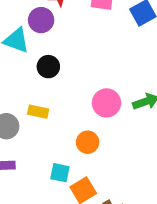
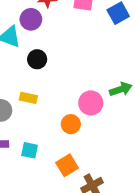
pink circle: (106, 103) -> (91, 103), moved
cyan square: (60, 173) -> (30, 150), moved

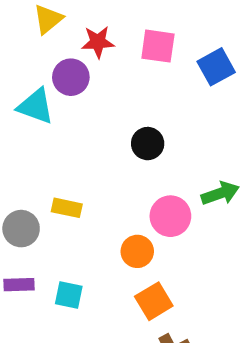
black circle: (37, 59) -> (148, 144), moved
orange square: (67, 165) -> (154, 301), moved

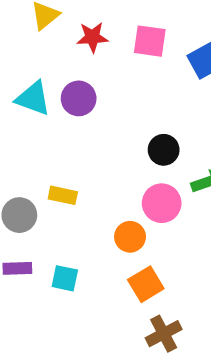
purple circle: (71, 77) -> (79, 98), moved
black circle: (148, 144) -> (164, 150), moved

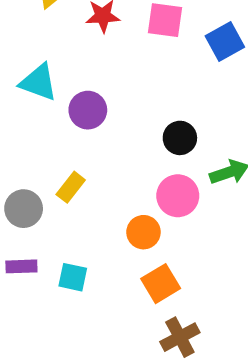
purple circle: (79, 98) -> (88, 110), moved
yellow rectangle: (63, 195) -> (71, 187), turned -64

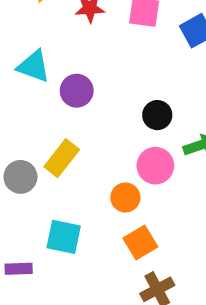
yellow rectangle: (71, 187) -> (62, 158), size x1.4
purple rectangle: (21, 266) -> (19, 269), moved
cyan square: (73, 277) -> (64, 237), size x1.4

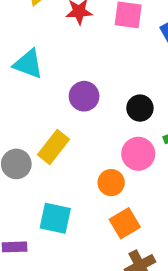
purple circle: (77, 91) -> (84, 96), moved

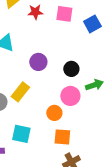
orange square: (125, 223) -> (62, 137), turned 36

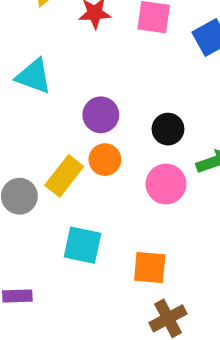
orange circle: (54, 113) -> (105, 160), moved
cyan square: (21, 134) -> (83, 245), moved

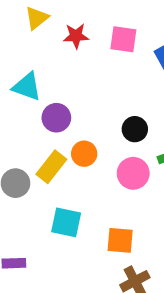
purple circle: (101, 115) -> (56, 118), moved

